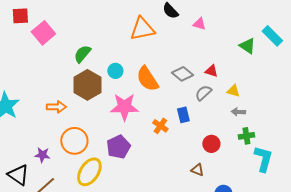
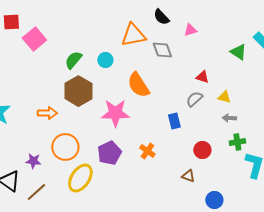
pink triangle: (199, 24) -> (190, 30), turned -32
cyan circle: (115, 71) -> (105, 60), moved
gray diamond: (182, 74) -> (162, 50), moved, turned 30
orange cross: (160, 126) -> (147, 151), moved

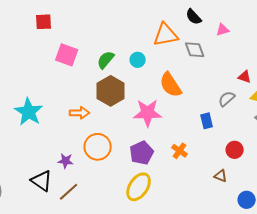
pink square: (34, 39) -> (67, 55), moved, turned -30
red triangle: (202, 77) -> (245, 77), moved
yellow ellipse: (80, 178) -> (139, 187), moved

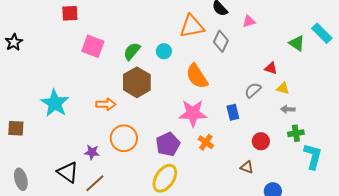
gray diamond: (195, 50) -> (221, 41), turned 45
pink star: (148, 113) -> (193, 113), moved

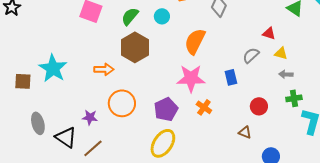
orange semicircle: (197, 76) -> (195, 41), turned 60
brown square: (16, 128) -> (23, 81), moved
gray ellipse: (21, 179) -> (38, 123), moved

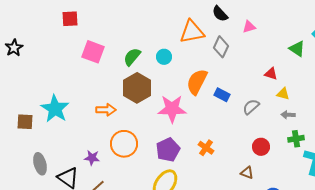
gray semicircle: (251, 55) -> (251, 107), moved
blue rectangle: (231, 77) -> (222, 95), moved, turned -49
pink star: (191, 78) -> (172, 109), moved

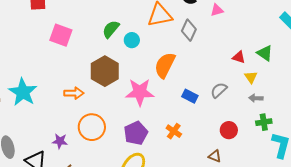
green triangle: (297, 49) -> (265, 53), moved
green semicircle: (132, 57) -> (111, 29), moved
yellow triangle: (283, 94) -> (251, 77), turned 40
blue rectangle: (222, 95) -> (190, 96), moved

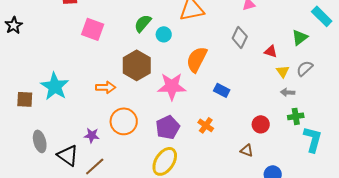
gray diamond: (189, 30) -> (240, 37), moved
green triangle: (265, 53) -> (300, 37), moved, turned 48
gray semicircle: (219, 90) -> (305, 68), moved

